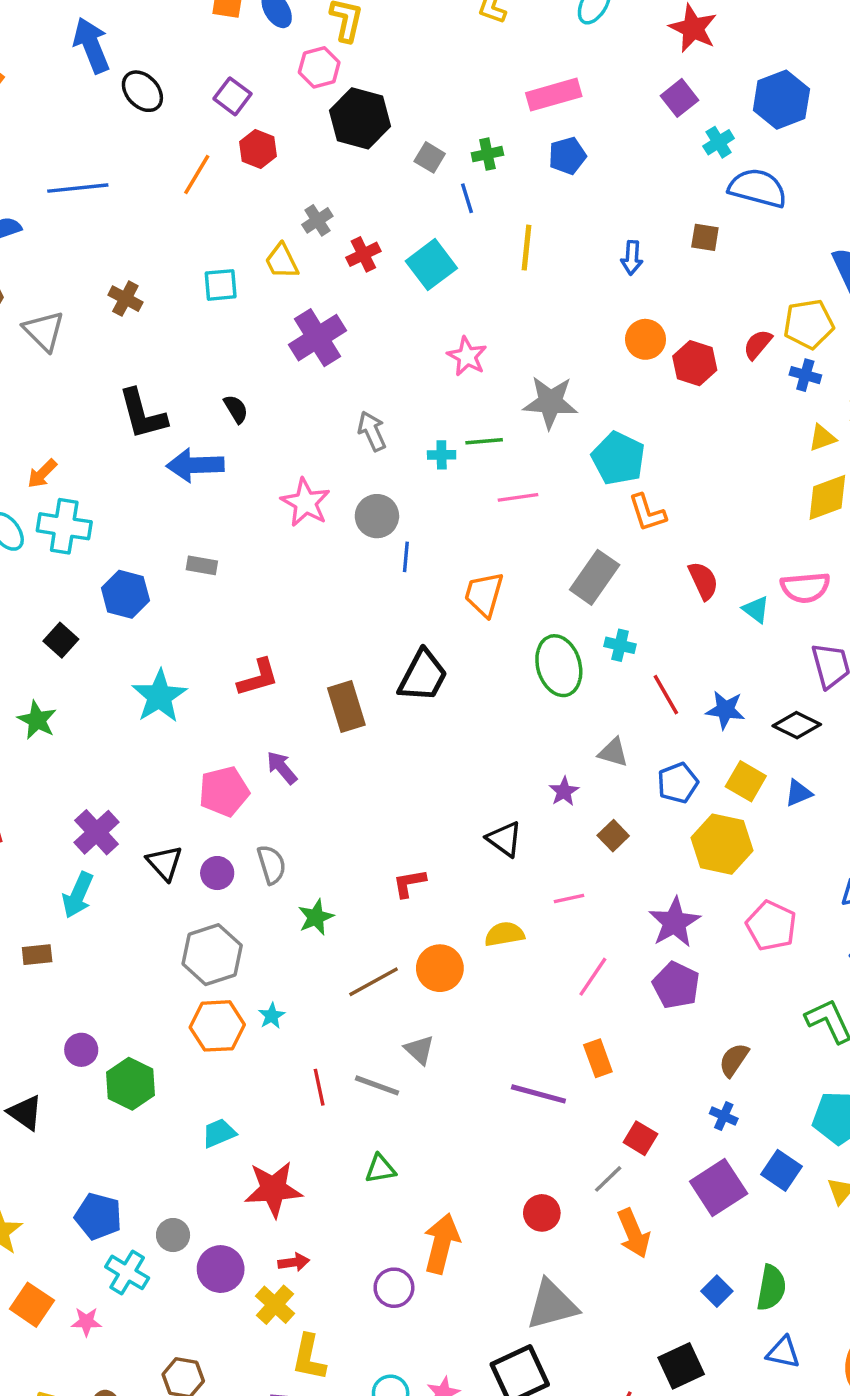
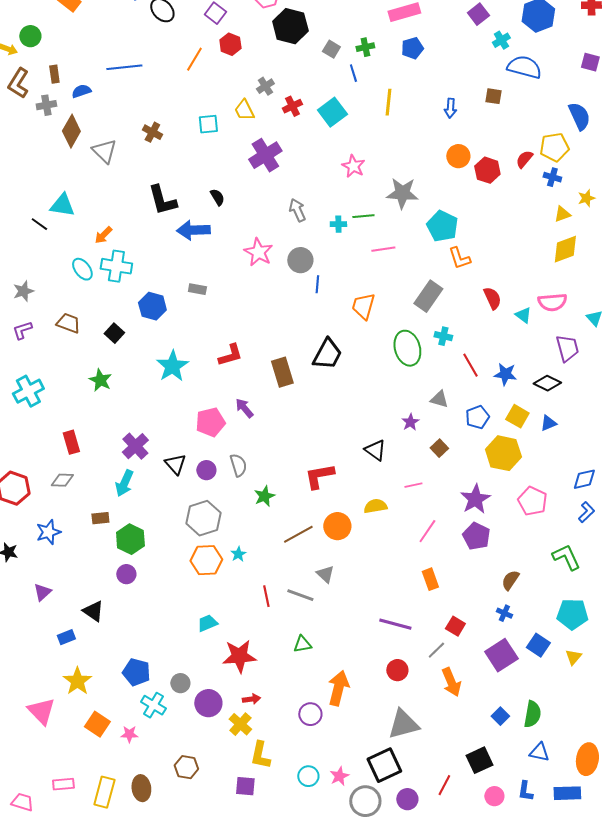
red L-shape: (409, 883) -> (319, 476), size x1.5
green hexagon: (131, 1084) -> (130, 539), moved
purple line: (538, 1094) -> (395, 624), moved

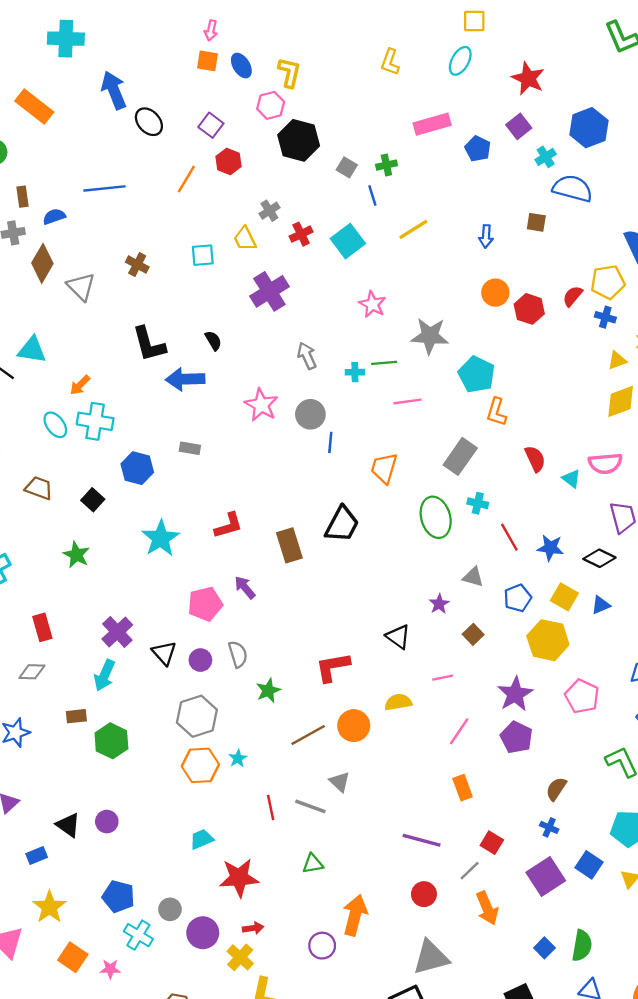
blue pentagon: (412, 48) -> (478, 149), moved, turned -30
yellow line: (388, 102) -> (413, 229), turned 52
orange L-shape: (459, 258) -> (496, 412), turned 35
purple circle: (126, 574) -> (107, 822), moved

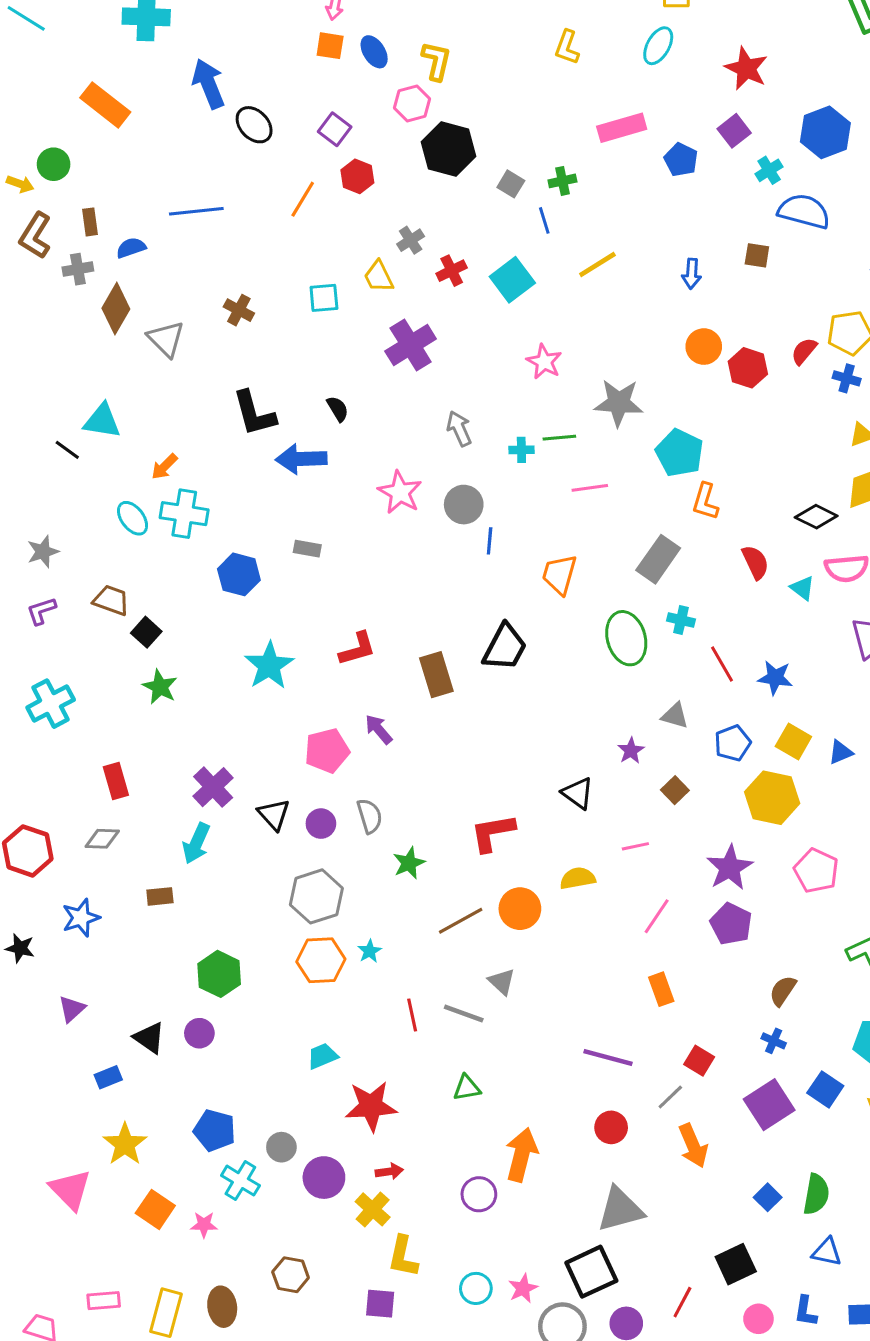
black square: (93, 500) -> (146, 632), moved
black diamond: (599, 558) -> (816, 517), moved
green hexagon: (111, 741) -> (219, 974), moved

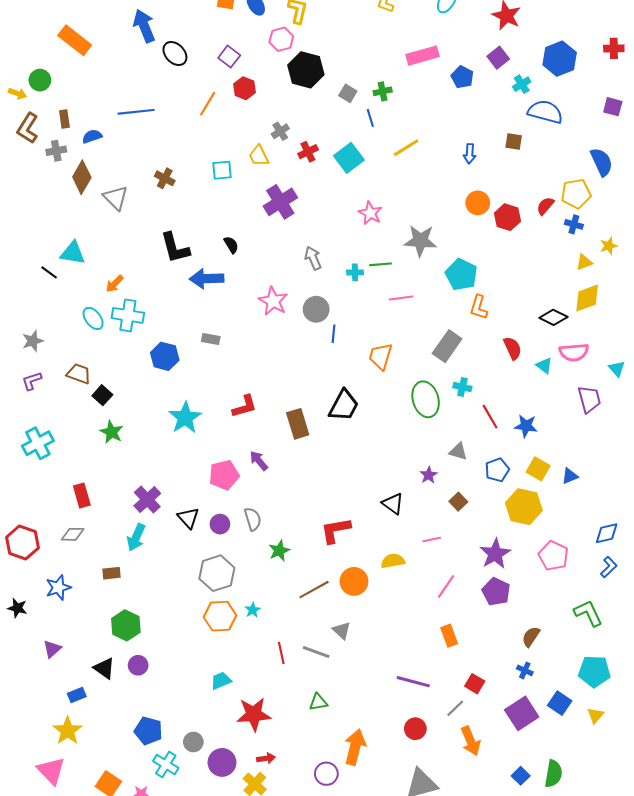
green hexagon: (219, 974) -> (126, 625), moved
yellow star: (125, 1144) -> (68, 731), moved

